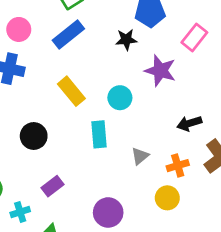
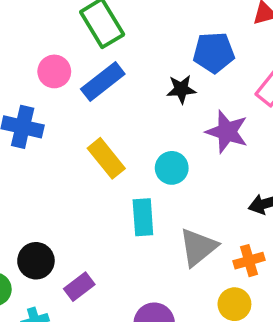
pink circle: (19, 29) -> (54, 71), moved
black circle: (34, 136) -> (36, 261), moved
gray triangle: (140, 156) -> (198, 247), size x1.6

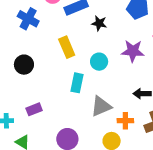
black star: (181, 89) -> (99, 23), moved
purple star: (227, 132) -> (133, 51), turned -30
black circle: (36, 261) -> (24, 65), moved

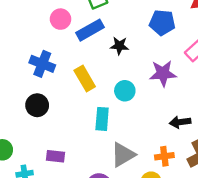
blue cross: (28, 19) -> (42, 64), moved
gray triangle: (101, 106) -> (123, 155), moved
purple rectangle: (34, 109) -> (56, 156), turned 35

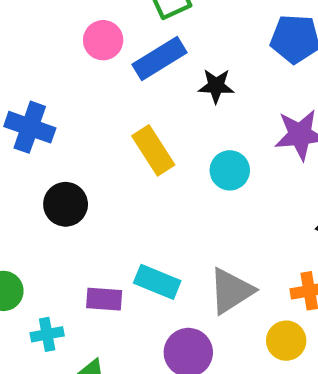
blue cross: (42, 64) -> (30, 127), moved
cyan rectangle: (102, 119) -> (157, 282), moved, turned -70

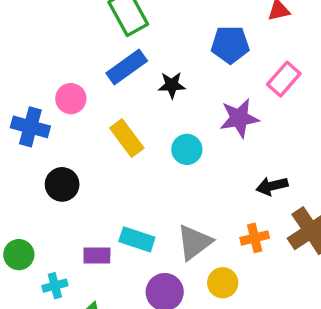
pink circle: (103, 40) -> (71, 99), moved
yellow circle: (286, 341) -> (223, 283), moved

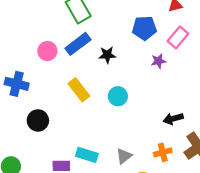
pink rectangle: (284, 79) -> (178, 37), moved
pink circle: (71, 99) -> (47, 51), moved
purple star: (239, 118) -> (158, 61), moved, size x0.6
gray triangle: (194, 242) -> (124, 156), size x0.7

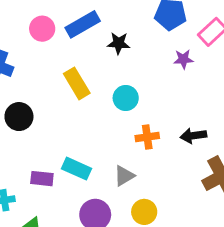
orange cross: (163, 152) -> (147, 137), moved

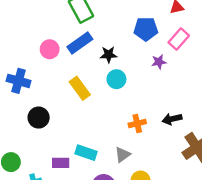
cyan circle: (126, 98) -> (116, 79), moved

